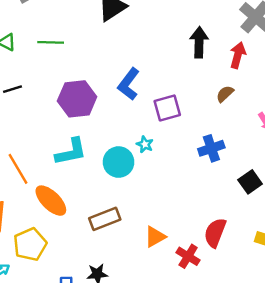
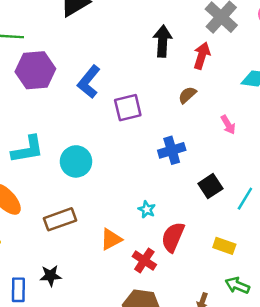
purple hexagon: (77, 99) -> (35, 70), moved
cyan star: (145, 144) -> (147, 209), moved

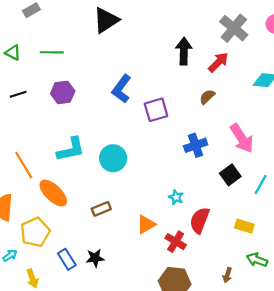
red arrow: (202, 56) -> (218, 62), turned 30
purple hexagon: (35, 70) -> (63, 92), moved, size x0.7
pink arrow: (228, 125) -> (242, 138), moved, size x1.8
brown rectangle: (60, 219) -> (101, 209), size x0.7
blue rectangle: (18, 290) -> (67, 259), moved, turned -30

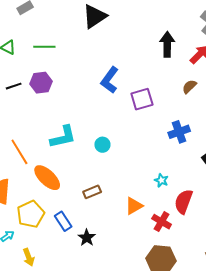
purple hexagon: (63, 92) -> (41, 83), moved
cyan circle: (113, 158) -> (102, 145), size x0.6
black star: (95, 258) -> (87, 238), turned -30
blue rectangle: (67, 259) -> (63, 221), moved

